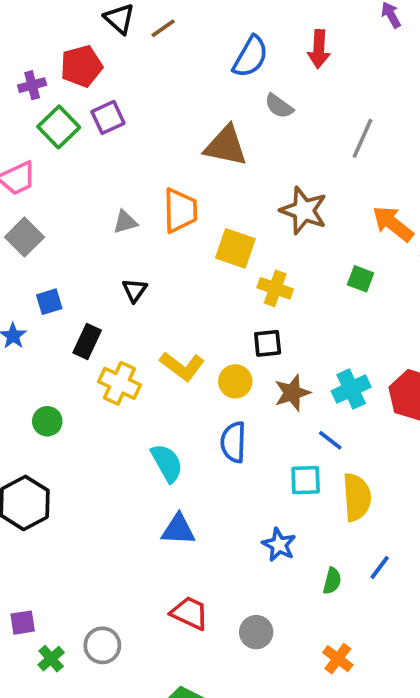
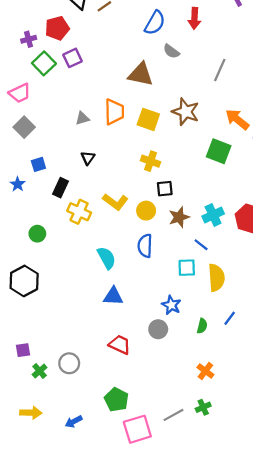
yellow square: (235, 248) -> (148, 119), moved
green square: (361, 279) -> (219, 151), size x1.6
yellow cross: (275, 288) -> (150, 161), moved
gray circle: (256, 632) -> (158, 329), moved

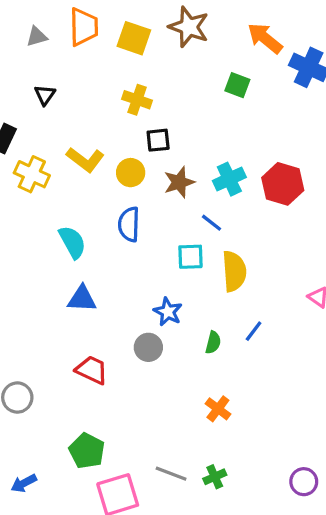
green square: (219, 151) -> (237, 85), size x0.7
green cross: (203, 407) -> (215, 477), moved
gray line: (174, 415) -> (171, 474), turned 50

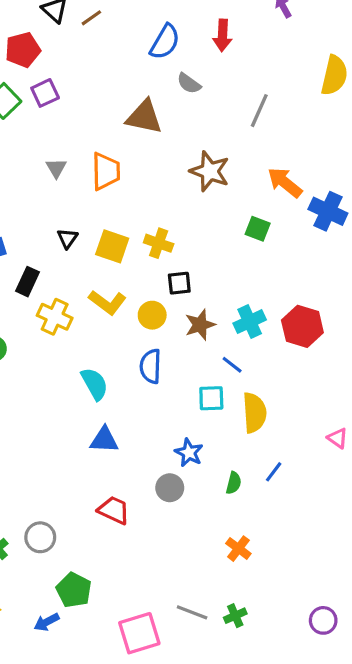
gray triangle: (37, 37) -> (56, 168), moved, turned -45
yellow square: (134, 38) -> (112, 246), moved
green pentagon: (87, 451) -> (74, 590), moved

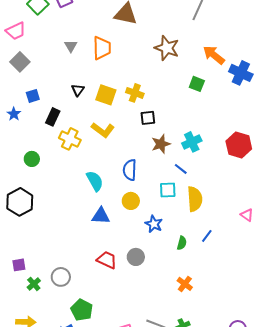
yellow circle: (152, 315) -> (131, 201), moved
red hexagon: (302, 326) -> (239, 145), moved
gray circle: (170, 488) -> (136, 257), moved

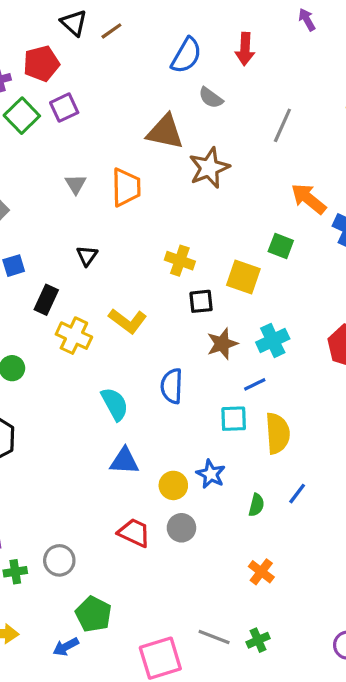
brown star: (167, 48) -> (209, 168), moved, turned 30
yellow square: (106, 95) -> (243, 277), moved
blue line: (181, 169) -> (255, 384), turned -64
yellow circle: (131, 201) -> (173, 485), moved
green cross: (34, 284) -> (15, 572), turned 32

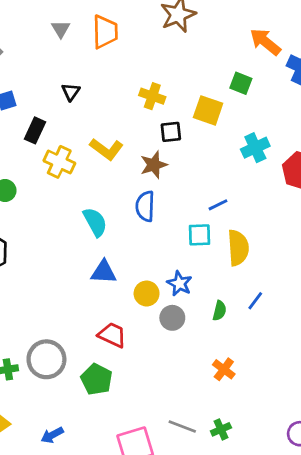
cyan cross: (273, 340) -> (255, 148), moved
brown star: (222, 344) -> (154, 165), moved
gray circle: (181, 528) -> (172, 318), moved
gray circle: (59, 560) -> (46, 359), size x1.4
green pentagon: (94, 614) -> (97, 379), moved

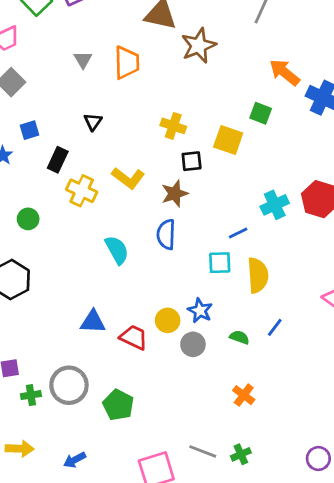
cyan cross: (255, 148) -> (275, 205), moved
blue triangle: (104, 272) -> (93, 322), moved
green semicircle: (220, 311) -> (239, 337), turned -84
red trapezoid: (112, 335) -> (134, 337), moved

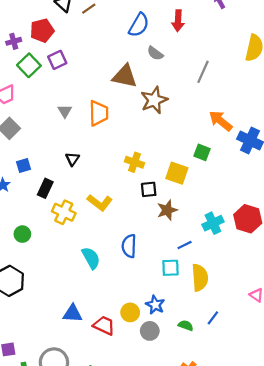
brown star: (175, 194) -> (167, 210), moved

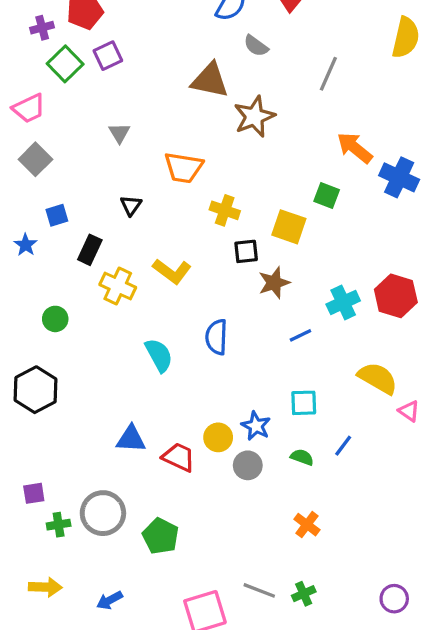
orange trapezoid: (99, 113) -> (184, 168), moved, turned 100
cyan square: (170, 268) -> (304, 403), moved
yellow semicircle: (200, 278) -> (378, 378), moved, turned -56

